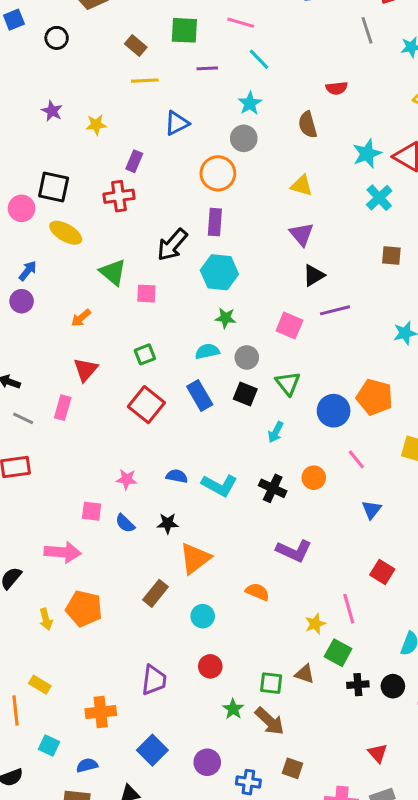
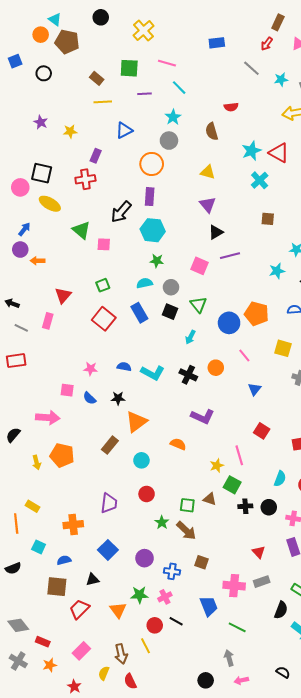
gray line: (367, 30) -> (251, 68), turned -30
orange arrow: (81, 318) -> (38, 261), moved, turned 40

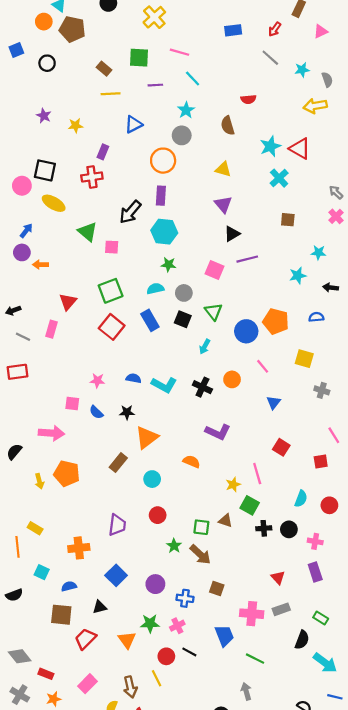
red arrow: (267, 44) -> (275, 29), moved
green square: (103, 285) -> (111, 291), size x1.6
black arrow: (12, 304) -> (13, 310), turned -40

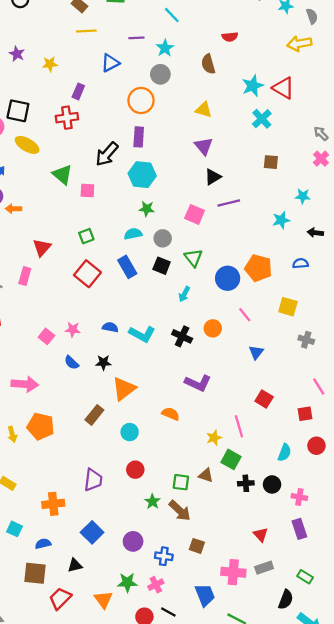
purple line: (155, 85) -> (136, 38), moved
green square: (111, 291) -> (86, 236), size x0.6
pink square: (72, 404) -> (46, 336), moved, turned 32
red circle: (329, 505) -> (316, 446), moved

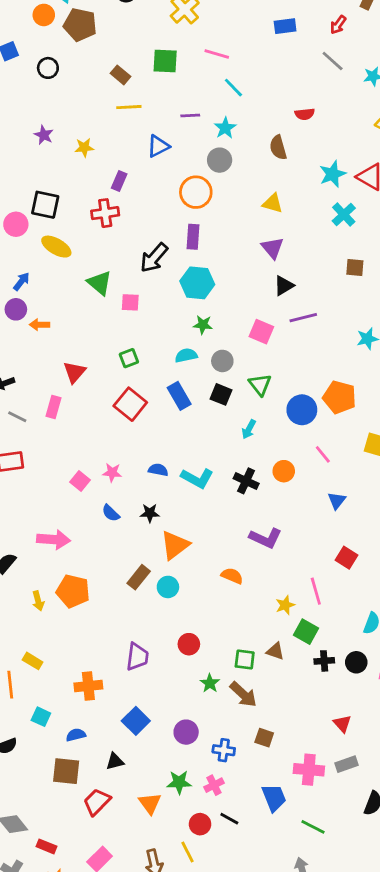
cyan circle: (130, 432) -> (168, 587), moved

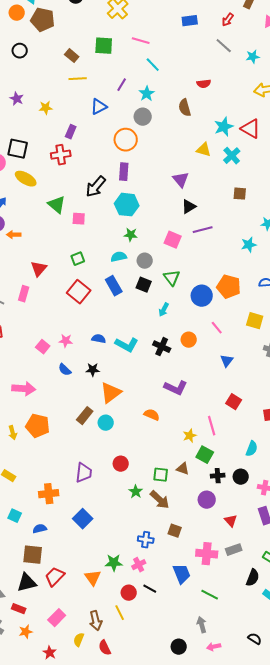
purple line: (190, 115) -> (122, 85), turned -56
yellow triangle: (273, 203) -> (204, 150), moved
purple circle: (186, 732) -> (207, 500), moved
black triangle: (115, 761) -> (27, 583), moved, size x1.5

